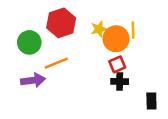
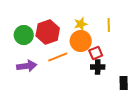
red hexagon: (61, 23) -> (48, 32), moved
orange circle: (116, 39) -> (81, 41), moved
orange line: (56, 63) -> (58, 57), moved

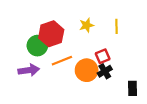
green circle: (24, 35) -> (37, 46), moved
orange circle: (81, 41) -> (87, 70), moved
black cross: (98, 67) -> (105, 71), turned -32

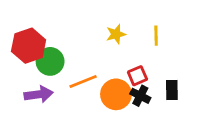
red hexagon: (51, 34) -> (29, 46), moved
black cross: (105, 71) -> (140, 96), turned -32
black rectangle: (133, 88) -> (172, 90), moved

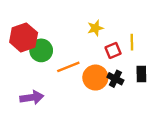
yellow line: (156, 36) -> (132, 42), moved
red square: (137, 76) -> (113, 50), moved
purple arrow: (39, 94) -> (32, 98), moved

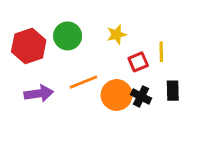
green circle: (41, 50) -> (68, 36), moved
purple arrow: (32, 98) -> (39, 94), moved

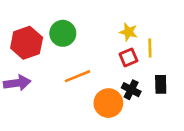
yellow star: (117, 34) -> (128, 32), moved, turned 30
purple arrow: (39, 94) -> (17, 83), moved
orange circle: (117, 95) -> (108, 103), moved

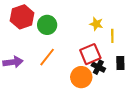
red hexagon: (27, 43) -> (22, 17), moved
red square: (128, 57) -> (90, 54), moved, size x1.5
orange line: (78, 76) -> (47, 57), moved, turned -30

